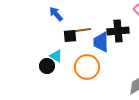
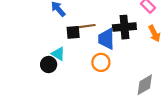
orange circle: (87, 67) -> (101, 62), moved, size x0.7

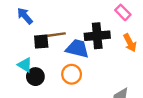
blue trapezoid: (106, 39) -> (77, 49), turned 105
black circle: (49, 65) -> (35, 77), moved

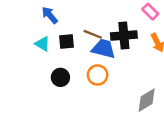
brown line: (56, 35) -> (93, 34), moved, turned 30
cyan triangle: (25, 65) -> (42, 44), moved

